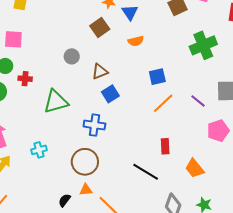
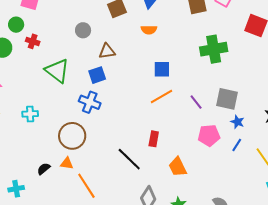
blue square: (110, 94) -> (97, 75), moved
green triangle: (56, 102) -> (57, 71), turned 40

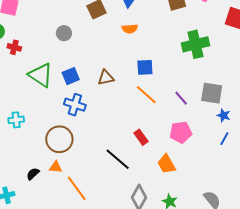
brown triangle: (107, 51) -> (106, 78), moved
blue square: (97, 75) -> (71, 76), moved
orange line: (162, 97) -> (146, 95), turned 75
pink pentagon: (209, 136) -> (181, 132), moved
red rectangle: (154, 139) -> (141, 137), turned -42

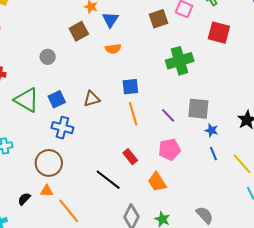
orange line: (146, 95) -> (133, 114), turned 35
blue line: (224, 139) -> (213, 153), turned -48

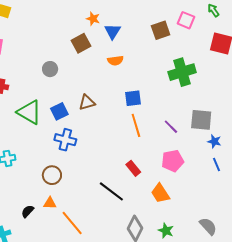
brown triangle: (92, 99) -> (87, 102), moved
brown circle: (49, 163) -> (52, 175), size x0.7

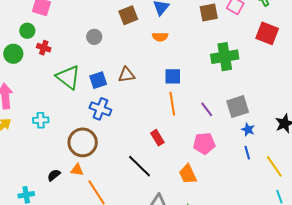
gray square: (201, 120) -> (238, 107), turned -30
red rectangle: (133, 168) -> (157, 138), moved
brown circle: (52, 175) -> (83, 142), size x1.5

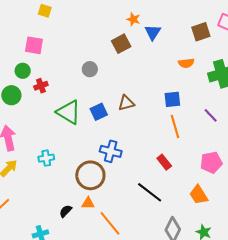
orange semicircle: (160, 37) -> (186, 63), moved
red cross: (44, 48) -> (41, 86), turned -32
blue cross: (100, 109) -> (111, 151), moved
purple line: (207, 109) -> (211, 115), moved

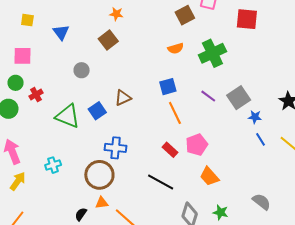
blue triangle: (153, 32) -> (61, 32), moved
pink pentagon: (211, 162) -> (197, 145), moved

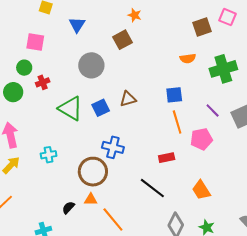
gray circle: (82, 70) -> (91, 65), size x1.6
pink pentagon: (197, 145) -> (201, 139), moved
red rectangle: (170, 150) -> (167, 158), turned -63

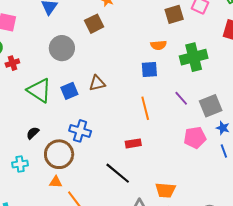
blue square: (174, 95) -> (149, 69), moved
pink pentagon: (201, 139) -> (195, 138), moved
cyan cross: (49, 155) -> (20, 164), moved
orange trapezoid: (201, 190) -> (165, 190), moved, turned -55
black semicircle: (68, 208) -> (33, 133), moved

